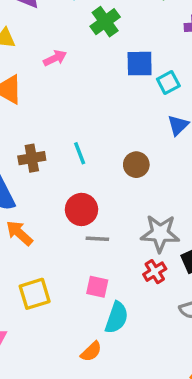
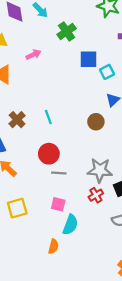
brown cross: (32, 158) -> (17, 120), turned -35
brown circle: (136, 165) -> (96, 122), moved
orange semicircle: (91, 352) -> (53, 246), turned -32

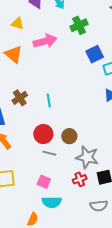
pink arrow: (33, 55) -> (45, 41), size x1.6
blue square: (89, 59) -> (95, 54), turned -36
brown circle: (96, 122) -> (69, 136), moved
cyan semicircle: (70, 225) -> (52, 202), turned 60

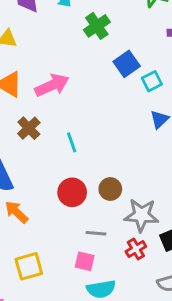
pink arrow: (45, 41) -> (52, 85), moved
brown cross: (20, 98) -> (29, 128), moved
gray line: (49, 153) -> (96, 233), moved

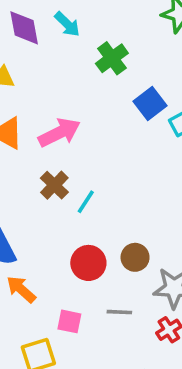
brown cross: (29, 128) -> (54, 185), moved
cyan line: (72, 142) -> (86, 202), turned 54
pink square: (85, 261) -> (69, 321), moved

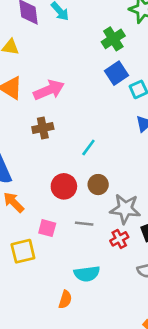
green cross: (112, 58) -> (113, 39), moved
brown cross: (54, 185) -> (43, 128), turned 30
cyan line: (86, 202) -> (88, 147), moved

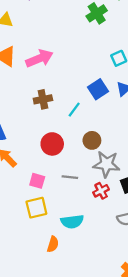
blue square: (116, 73) -> (98, 89), moved
brown cross: (43, 128) -> (43, 99), moved
brown circle: (98, 185) -> (92, 140), moved
yellow square: (23, 251) -> (36, 208), moved

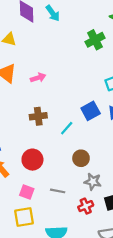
pink arrow: (39, 58) -> (38, 78), size x0.6
red circle: (52, 144) -> (32, 160), moved
gray star: (106, 164) -> (93, 182), size x0.7

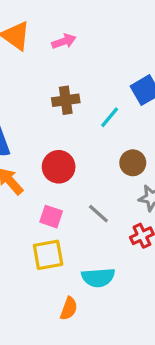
gray line: (58, 191) -> (98, 214), turned 32

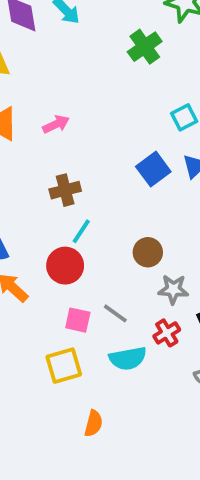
cyan line: (110, 117) -> (81, 231), moved
pink square: (51, 217) -> (78, 320), moved
cyan semicircle: (98, 277) -> (128, 358), moved

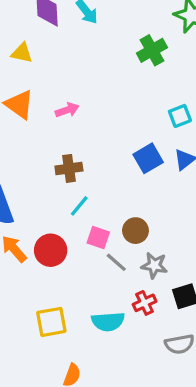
red circle: (65, 266) -> (51, 250), moved
gray line: (115, 313) -> (116, 262), moved
pink square: (78, 320) -> (98, 237), moved

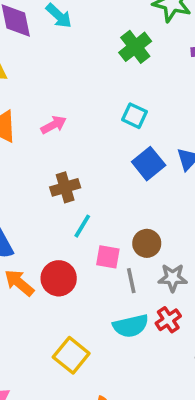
cyan square: (180, 116) -> (134, 116), moved, turned -35
gray line: (116, 262) -> (131, 281), turned 45
yellow square: (51, 322) -> (71, 355), turned -32
cyan semicircle: (108, 322) -> (131, 326), moved

